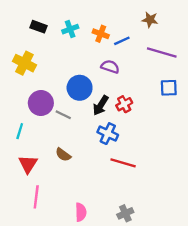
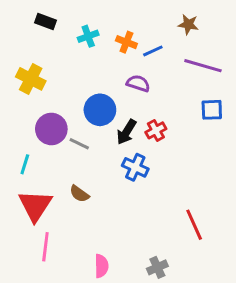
black rectangle: (39, 27) -> (45, 22), moved
red line: (123, 163) -> (194, 225), moved, turned 50
red triangle: (28, 164) -> (35, 206), size x1.4

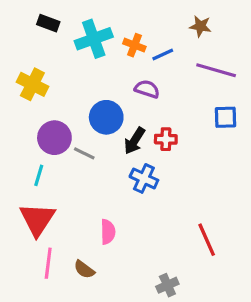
cyan cross: (88, 36) -> (94, 39), size x1.6
red cross: (156, 130) -> (166, 139), turned 30
cyan line: (25, 164) -> (39, 175), moved
brown semicircle: (79, 194) -> (84, 269), moved
pink semicircle: (101, 266) -> (108, 232), moved

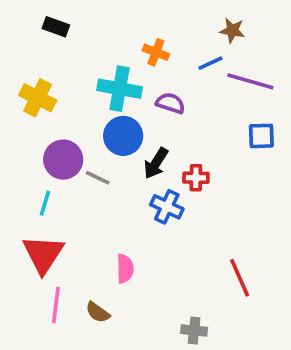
cyan cross: (94, 39) -> (120, 89), moved, turned 30
blue line: (163, 55) -> (210, 63), moved
red cross: (166, 139) -> (196, 178), moved
gray cross: (167, 285) -> (194, 330), turned 30

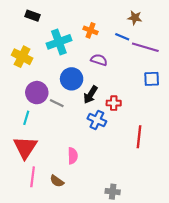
blue line: (210, 63) -> (122, 37), turned 48
cyan cross: (120, 89) -> (59, 42), moved, turned -30
red line: (240, 278) -> (139, 137), moved, turned 30

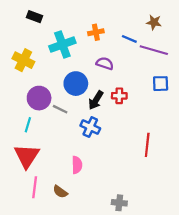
brown star: (135, 18) -> (154, 22), moved
orange cross: (91, 30) -> (96, 32), turned -32
red cross: (114, 103) -> (119, 96), moved
blue cross: (97, 120) -> (90, 127), moved

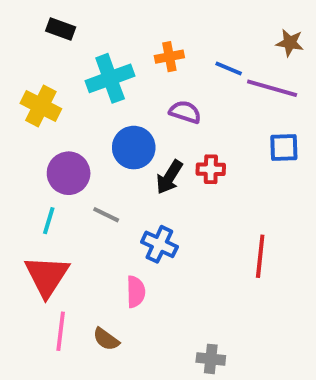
brown star: (154, 22) -> (290, 43), moved
gray line: (60, 109) -> (106, 215), moved
blue cross: (90, 127) -> (159, 244), moved

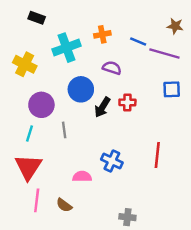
gray line: (106, 215) -> (64, 130), turned 56
blue cross: (159, 244) -> (112, 161), moved
pink semicircle: (136, 292) -> (82, 177), turned -90

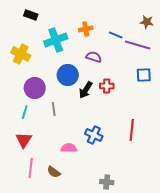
red triangle: (28, 167) -> (24, 140), size x0.7

